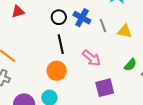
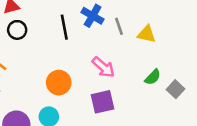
black circle: (59, 17) -> (17, 30), moved
black line: (61, 44) -> (64, 27), moved
purple square: (105, 88) -> (103, 102), moved

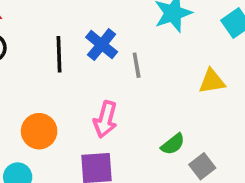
yellow triangle: (147, 34) -> (212, 81), moved, turned -30
pink arrow: (103, 67) -> (105, 119), turned 55

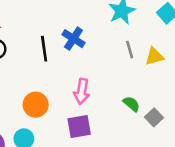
gray line: (137, 65) -> (130, 50), moved
green semicircle: (173, 144) -> (131, 104), turned -96

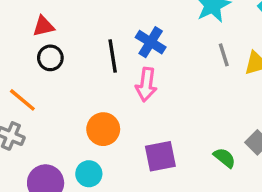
pink arrow: (82, 91) -> (146, 85), moved
green semicircle: (131, 104) -> (225, 158), moved

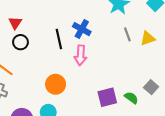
red triangle: (44, 26) -> (15, 23), turned -40
purple square: (160, 156) -> (107, 97), moved

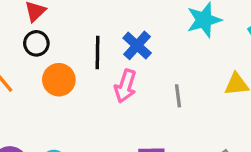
gray line: (127, 34) -> (178, 96), moved
orange circle: (56, 84) -> (59, 80), moved

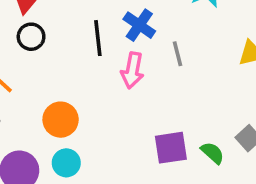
orange circle: (59, 80) -> (61, 120), moved
gray line: (178, 96) -> (177, 54), moved

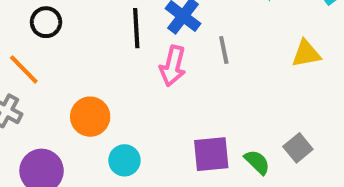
black circle: (31, 37) -> (46, 22), moved
cyan circle: (66, 163) -> (124, 160), moved

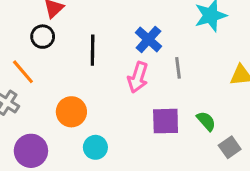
black line: (136, 28) -> (93, 50), moved
purple square: (211, 154) -> (166, 121), moved
green semicircle: (257, 162) -> (206, 121), moved

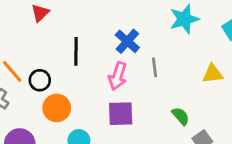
black circle: (43, 37) -> (40, 80), moved
purple square: (166, 121) -> (121, 114), moved

